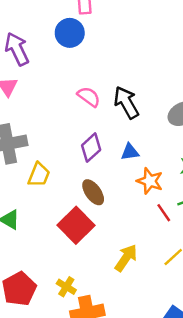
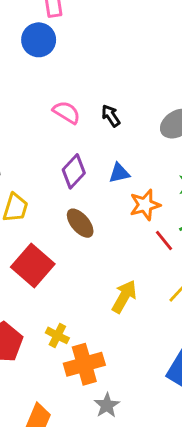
black arrow: (126, 102) -> (111, 116), size x0.6
orange star: (150, 181) -> (145, 205), turned -30
red square: (76, 225) -> (33, 265), moved

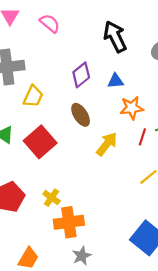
pink semicircle: (67, 112) -> (50, 23), moved
black arrow: (111, 116) -> (115, 37), size x1.8
red line: (164, 241) -> (142, 137), turned 49
yellow arrow: (124, 297) -> (107, 144), moved

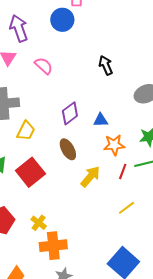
black arrow: (115, 37) -> (106, 65), moved, size x0.7

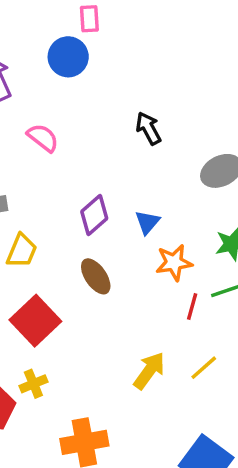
blue triangle: (101, 120) -> (147, 222), turned -42
yellow arrow: (90, 177) -> (149, 371), moved
yellow cross: (39, 223) -> (33, 384), moved, turned 35

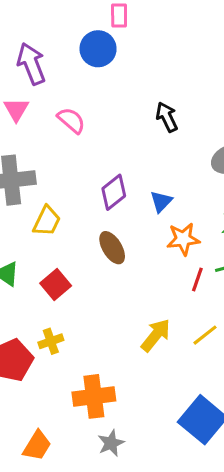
red square: (35, 321) -> (56, 284), size x0.7

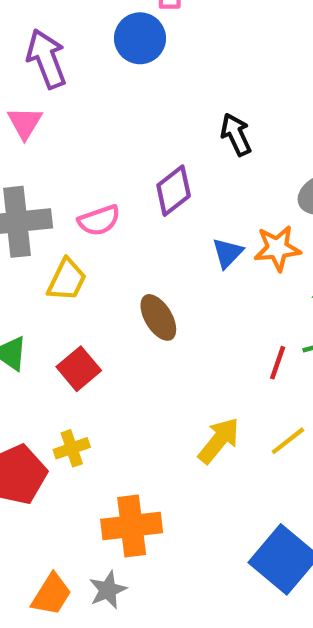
pink semicircle: (71, 120) -> (99, 220), moved, turned 120
purple diamond: (114, 192) -> (174, 191), moved
orange star: (183, 239) -> (277, 248), moved
gray star: (111, 443) -> (108, 590), moved

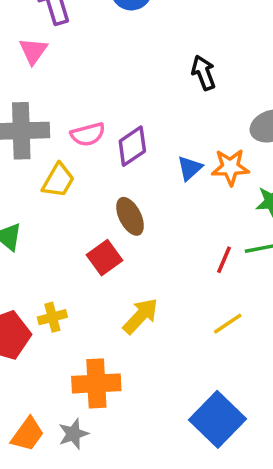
purple diamond: (174, 191) -> (132, 146), moved
red square: (79, 369) -> (105, 258), moved
yellow arrow: (219, 441) -> (141, 316), moved

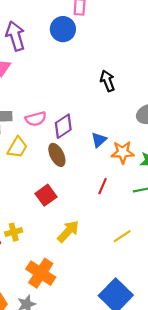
orange star: (230, 167) -> (123, 152), moved
brown ellipse: (130, 216) -> (57, 155), moved
red line: (224, 260) -> (103, 186), moved
orange cross: (96, 383) -> (41, 273), turned 36

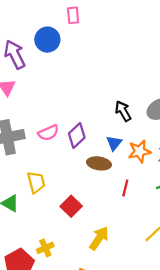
blue circle: (63, 29) -> (47, 40), moved
black arrow: (107, 81) -> (123, 111), moved
yellow trapezoid: (17, 147) -> (36, 182), moved, turned -35
brown ellipse: (57, 155) -> (99, 163), moved, turned -45

